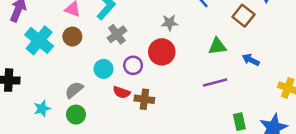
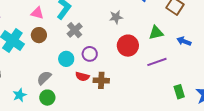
red circle: (162, 52) -> (128, 46), moved

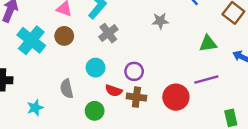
red circle: (128, 46) -> (176, 97), moved
purple circle: (90, 54) -> (134, 71), moved
gray semicircle: (44, 78) -> (67, 89), turned -63
green circle: (47, 98) -> (95, 111), moved

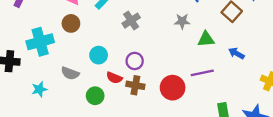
gray star: (160, 21) -> (182, 21), moved
gray cross: (108, 33) -> (131, 21), moved
cyan cross: (31, 40) -> (40, 42), moved, turned 32
gray semicircle: (67, 89) -> (70, 73), turned -60

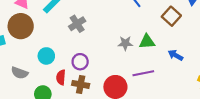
gray star: (182, 21) -> (125, 43), moved
brown circle: (71, 23) -> (21, 26), size x1.5
red semicircle: (114, 78) -> (61, 77), turned 72

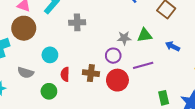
gray cross: (77, 24) -> (77, 22), turned 35
purple circle: (80, 62) -> (113, 56), moved
brown cross: (81, 84) -> (91, 73), moved

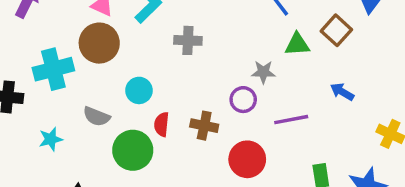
green triangle: (145, 35) -> (297, 44), moved
red circle: (117, 80) -> (247, 159), moved
green circle: (49, 91) -> (133, 150), size x1.5

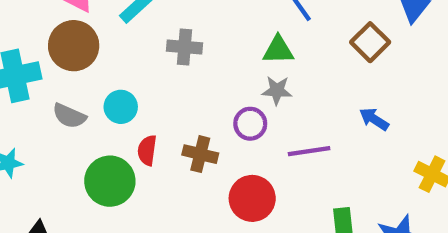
green triangle: (297, 44) -> (278, 50), moved
gray semicircle: (97, 116) -> (69, 116), moved

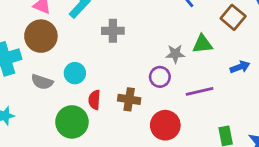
green triangle: (278, 50) -> (203, 44), moved
blue arrow: (374, 119) -> (240, 67), turned 132

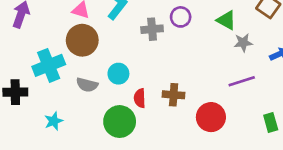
green triangle: (203, 44) -> (226, 20), moved, turned 40
gray star: (175, 54) -> (243, 43), moved
purple circle: (160, 77) -> (181, 17), moved

